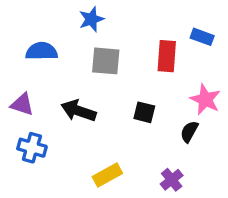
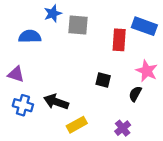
blue star: (91, 19) -> (53, 14), moved
blue rectangle: (202, 37) -> (144, 26), size x1.5
gray square: (106, 61) -> (78, 25), moved
black arrow: (78, 111) -> (56, 102), moved

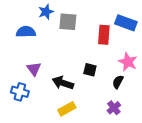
purple triangle: (16, 74) -> (34, 69), moved, turned 35
black arrow: (56, 102) -> (63, 83), moved
purple cross: (123, 128) -> (114, 108), moved

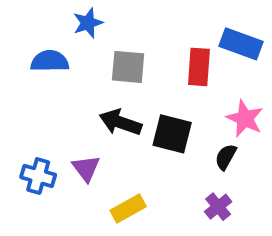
gray square: (68, 22) -> (128, 67), moved
purple triangle: (34, 69) -> (86, 168), moved
black square: (90, 70) -> (172, 134), size x1.5
black arrow: (63, 83) -> (120, 122), moved

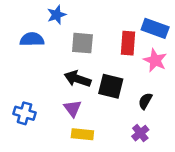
pink star: (245, 119) -> (155, 60), moved
purple triangle: (86, 168) -> (73, 108), moved
yellow rectangle: (128, 209) -> (82, 134), turned 35

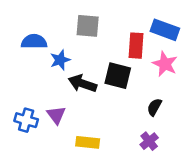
blue star: (57, 15) -> (60, 60), moved
gray square: (82, 43) -> (88, 26), moved
black square: (111, 86) -> (118, 76), moved
purple triangle: (73, 108) -> (56, 115), moved

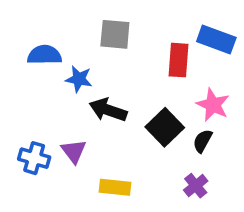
blue star: (60, 60) -> (79, 79), turned 30
pink star: (165, 64) -> (213, 105), moved
black square: (118, 76) -> (165, 127), moved, turned 32

